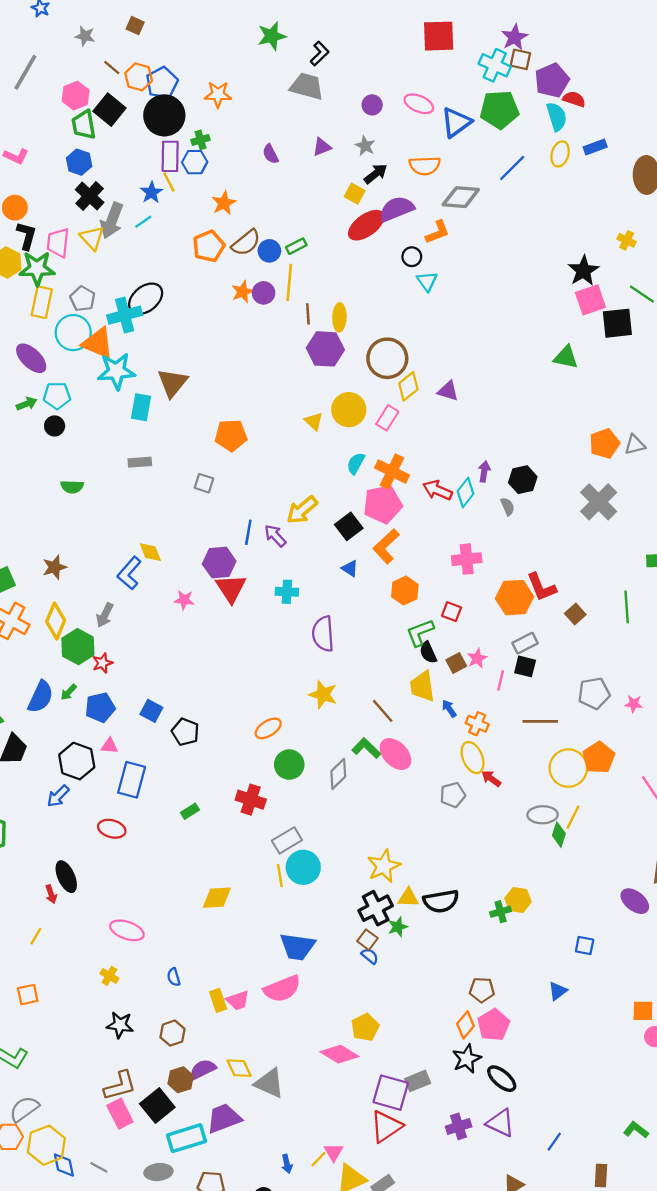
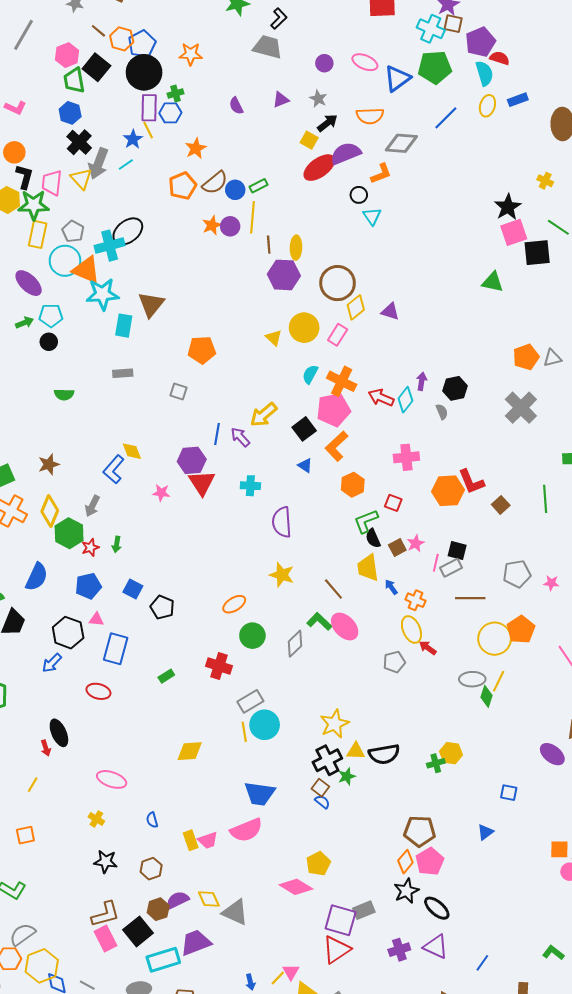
gray rectangle: (525, 643) -> (451, 568), moved
green arrow: (69, 692) -> (117, 544), moved, turned -35
brown pentagon: (482, 990) -> (420, 831), size x1.4

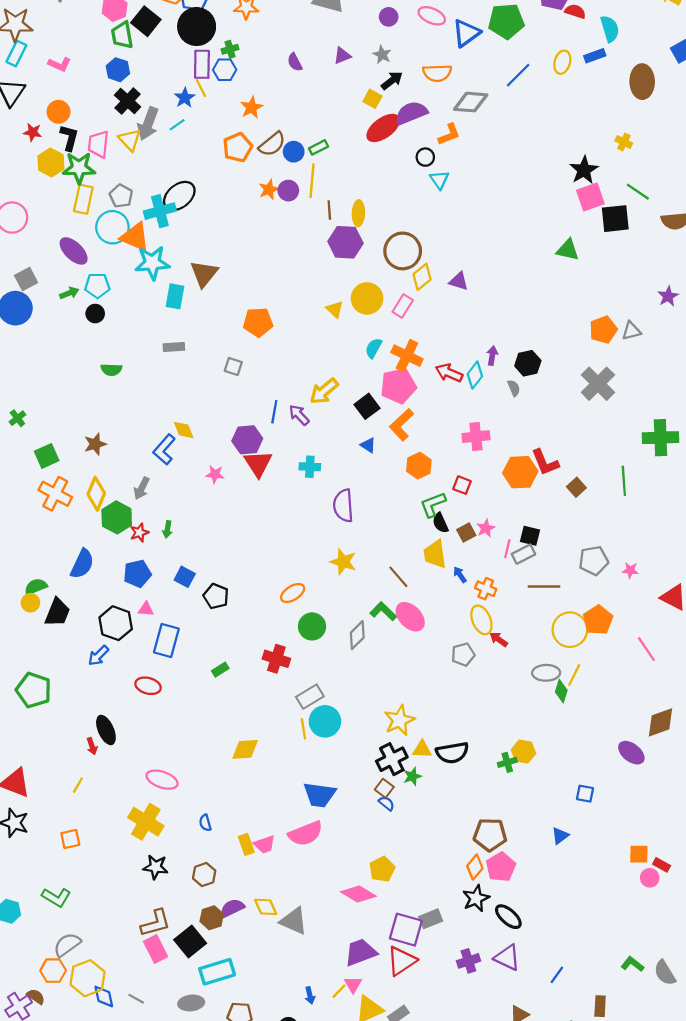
cyan semicircle: (484, 73) -> (610, 29), moved
yellow cross: (96, 819) -> (146, 822), size x2.0
purple trapezoid: (196, 943) -> (361, 952), moved

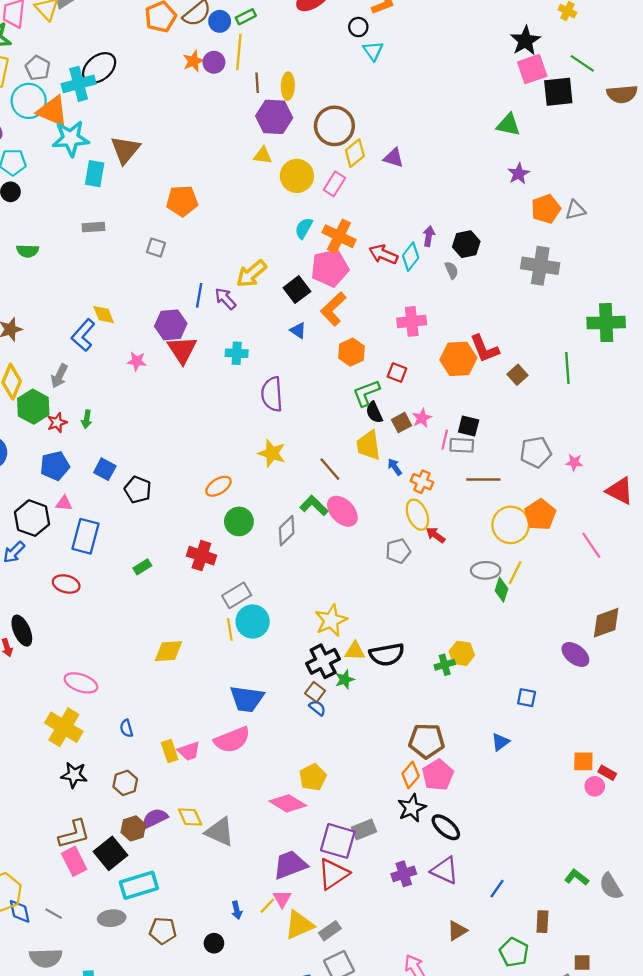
purple star: (668, 296) -> (519, 174), moved
yellow triangle: (335, 309) -> (263, 155), moved, turned -36
gray cross: (598, 384) -> (540, 266), turned -36
gray rectangle: (523, 554) -> (462, 445), turned 30

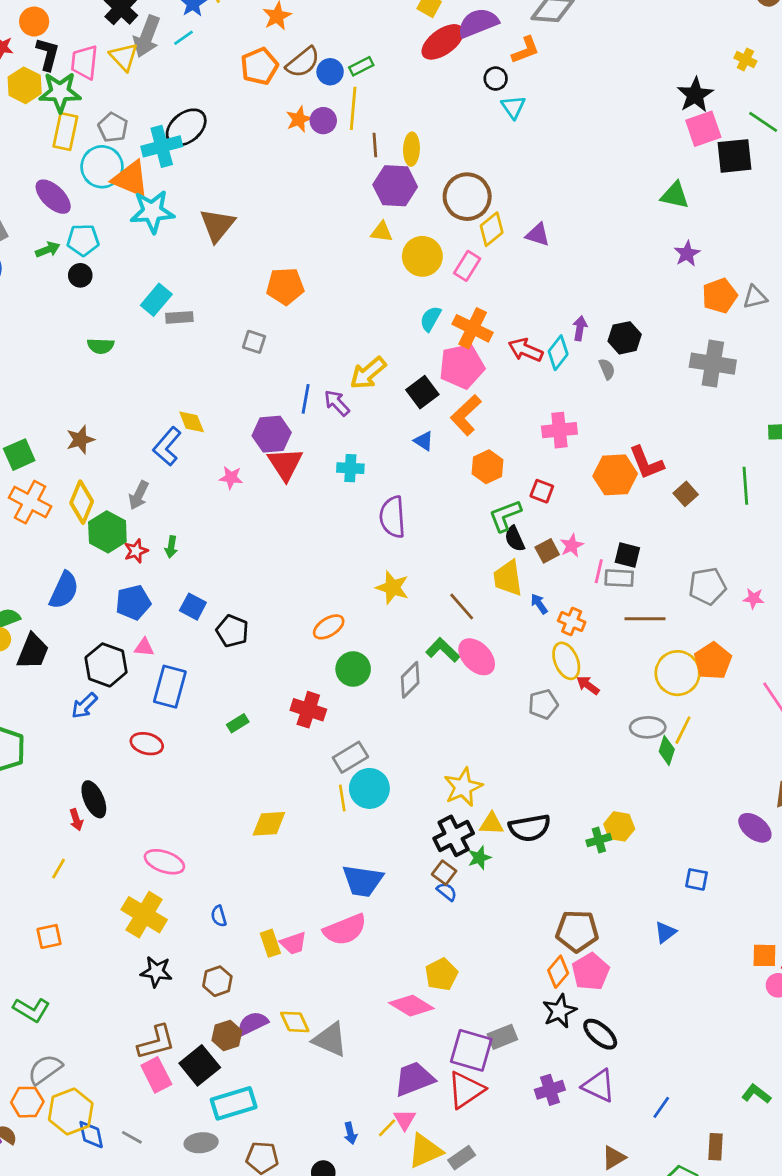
cyan rectangle: (95, 174) -> (156, 300), moved, turned 30

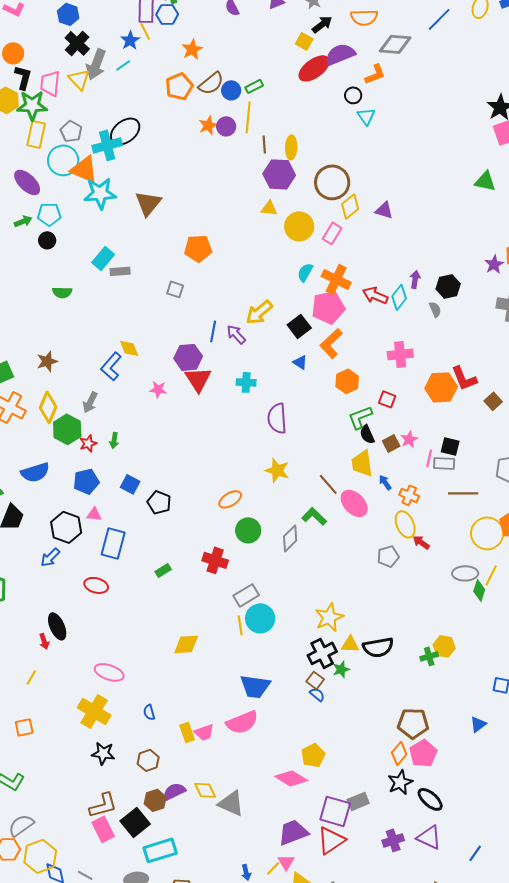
purple star: (687, 254) -> (494, 264), moved
blue semicircle: (64, 590) -> (35, 472), turned 48
pink ellipse: (477, 657) -> (354, 503), moved

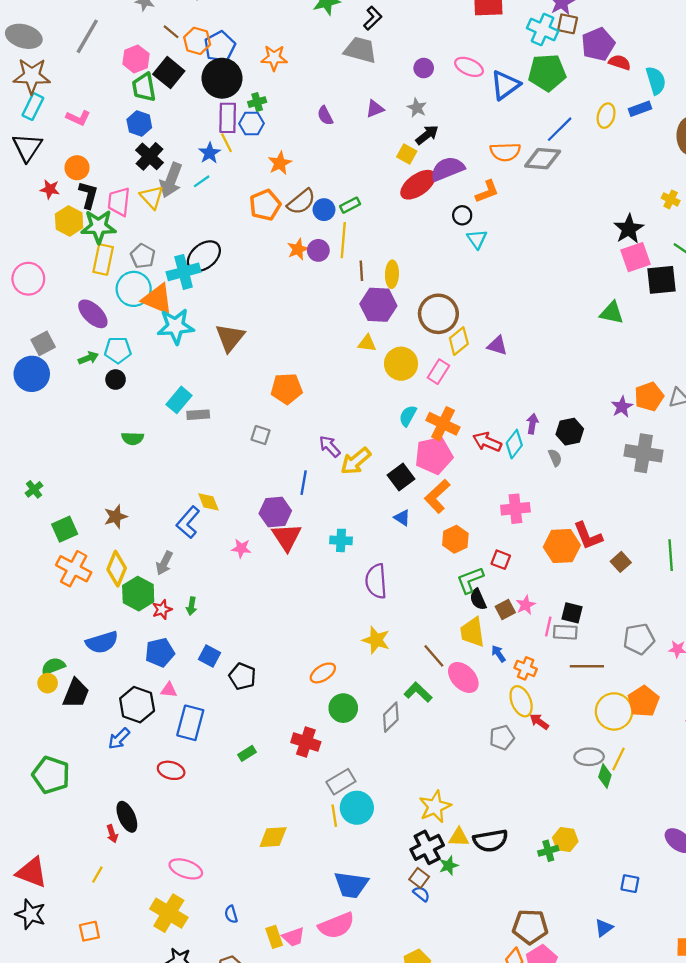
orange semicircle: (364, 17) -> (505, 152), moved
gray diamond: (395, 44) -> (543, 159), moved
purple arrow: (236, 334) -> (330, 446), moved

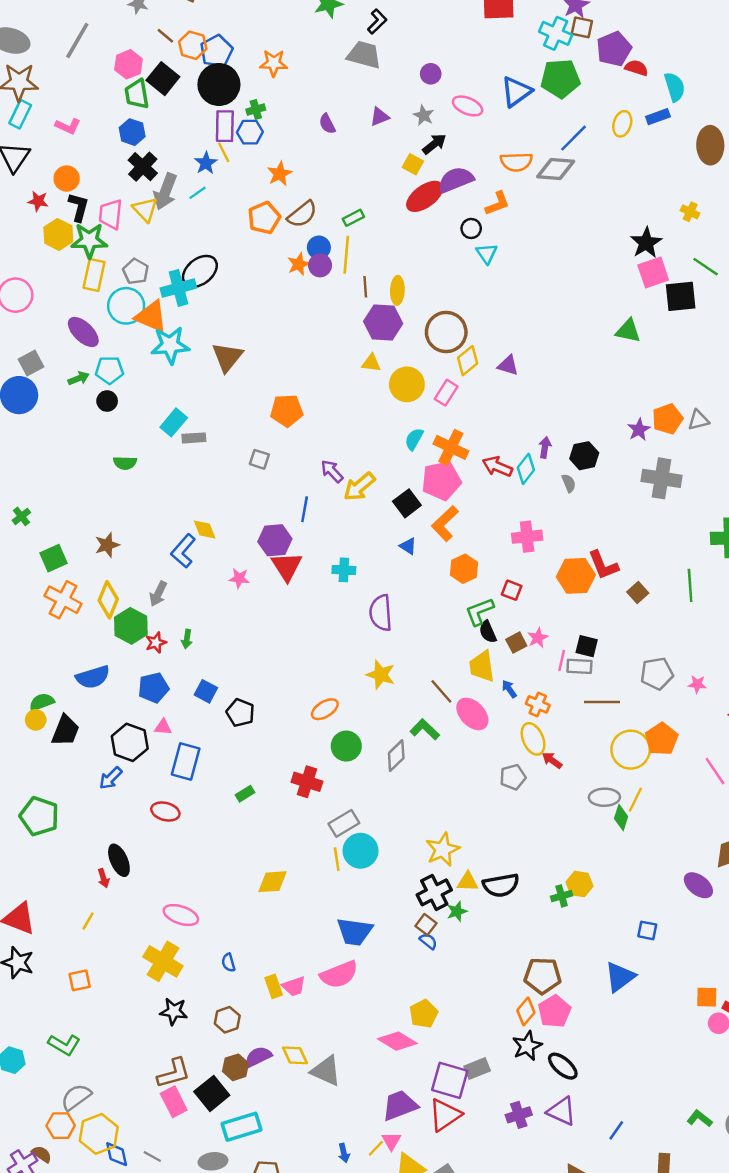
pink ellipse: (469, 67) -> (468, 106), moved
blue circle: (324, 210) -> (319, 248), moved
blue triangle: (604, 928) -> (620, 977), size x1.6

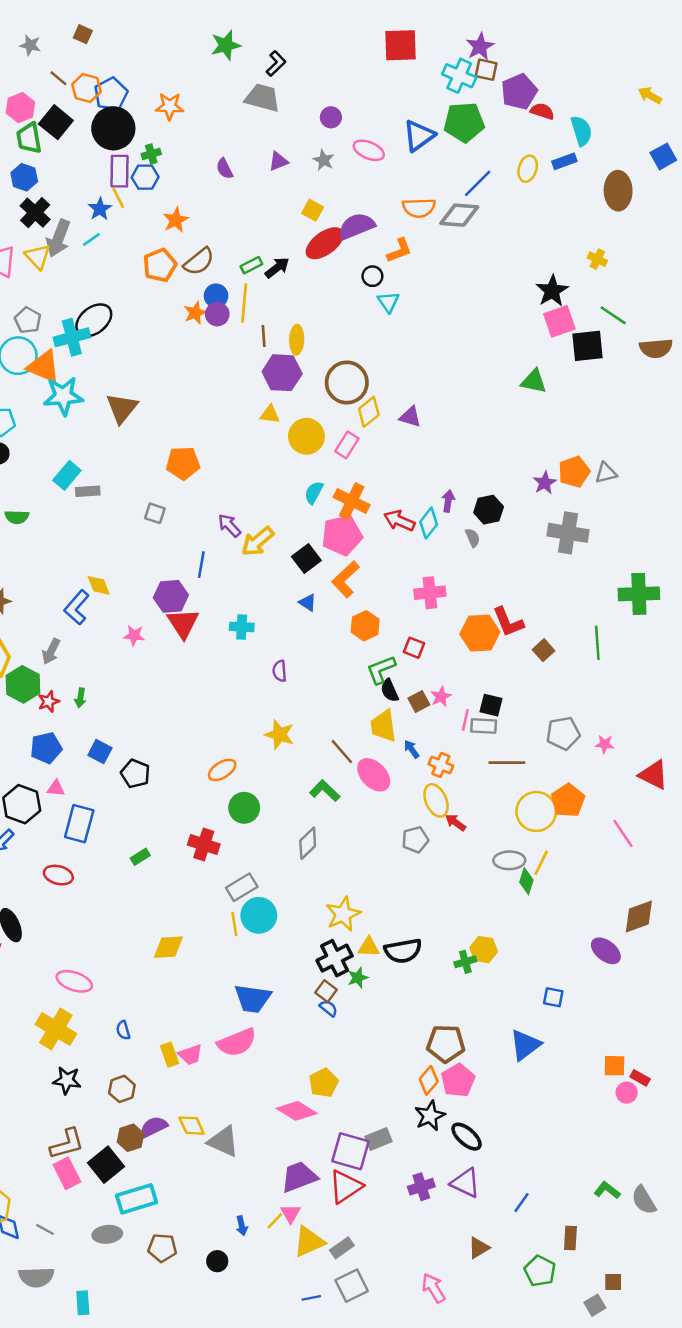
black arrow: (434, 144) -> (277, 268), moved
purple semicircle: (381, 613) -> (280, 671), size x0.6
gray diamond: (396, 756) -> (308, 843), moved

